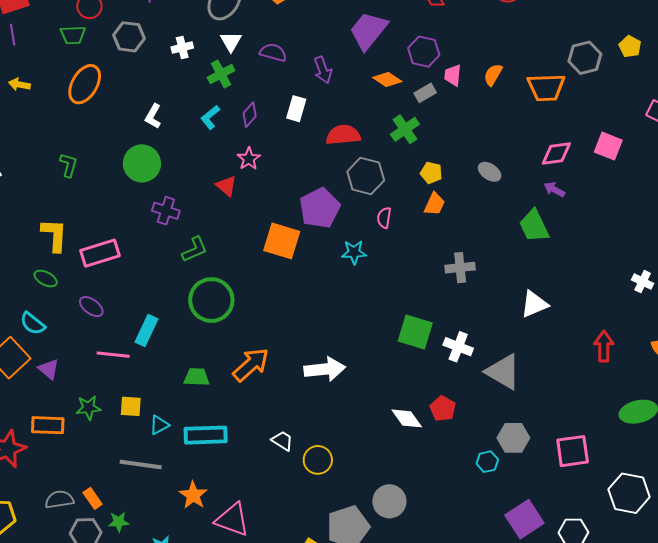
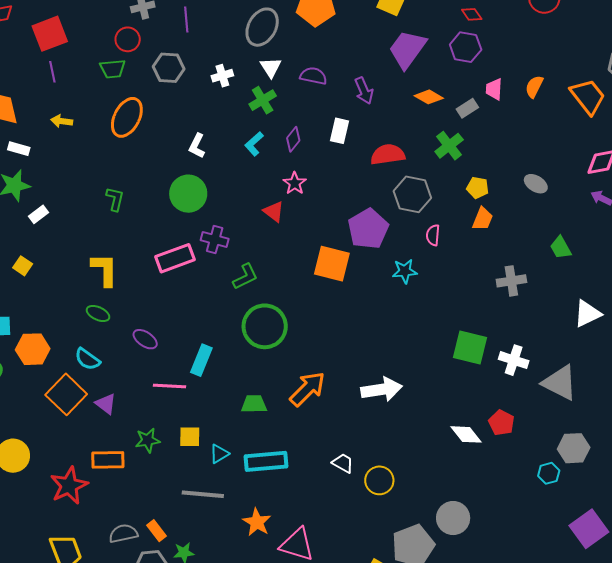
purple hexagon: (424, 52) -> (466, 47), moved
orange trapezoid: (546, 87) -> (588, 96), turned -123
green trapezoid: (534, 226) -> (561, 248), moved, size x0.7
pink rectangle: (100, 253) -> (175, 258), moved

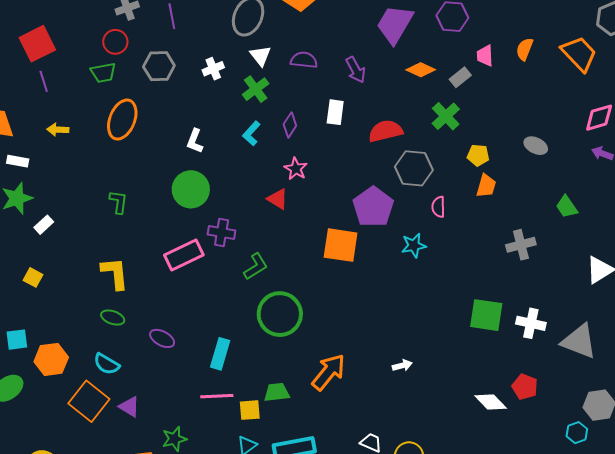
pink line: (170, 386) -> (217, 396), moved
white arrow: (382, 389) -> (402, 365), size x0.5
yellow square: (190, 437) -> (250, 410), moved

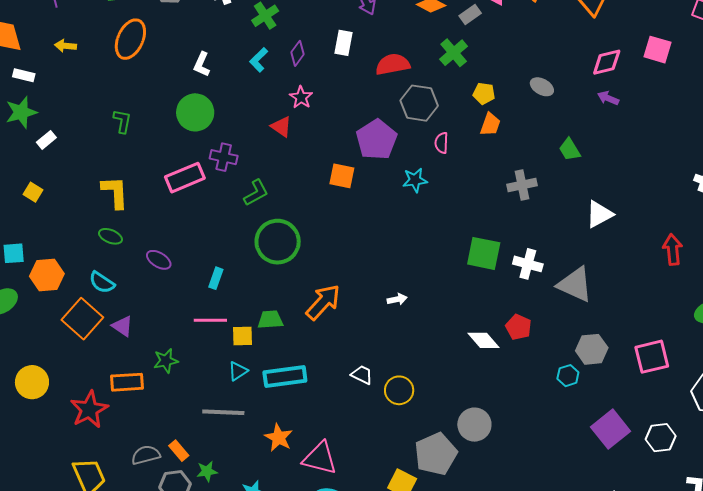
orange square: (341, 245) -> (342, 176), size x0.7
cyan rectangle: (220, 354) -> (216, 278), size x0.7

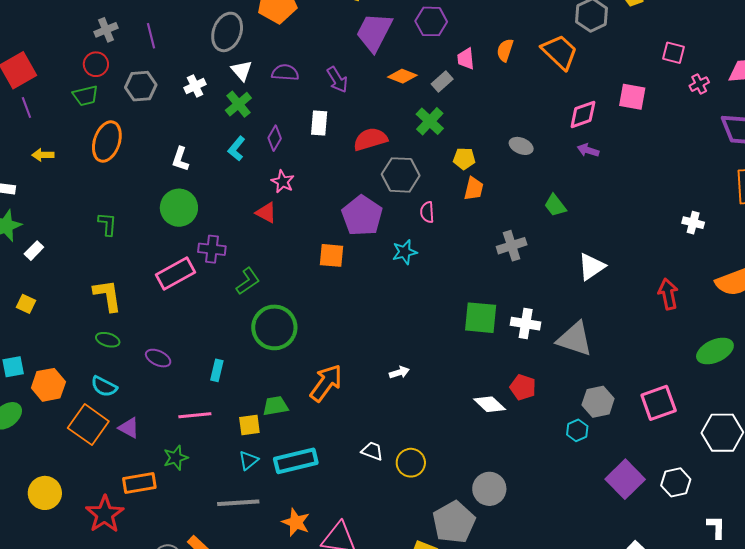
pink line: (210, 320) -> (195, 415), moved

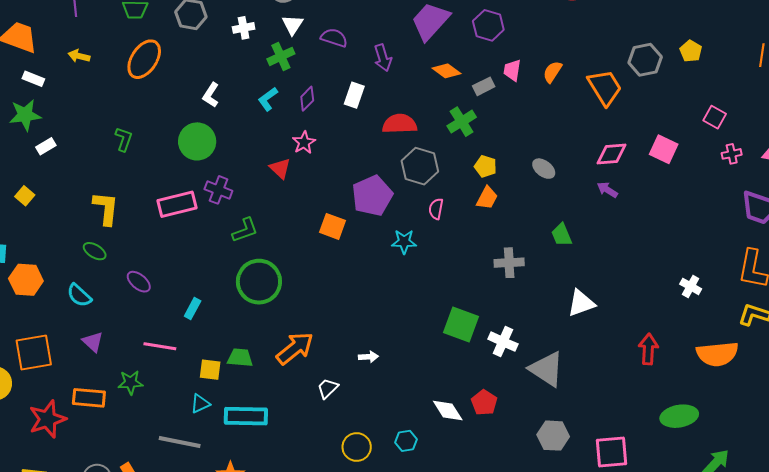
orange square: (88, 425) -> (34, 353), moved, turned 30
cyan hexagon: (577, 430) -> (406, 441), moved
white trapezoid: (372, 451) -> (328, 388), moved, turned -80

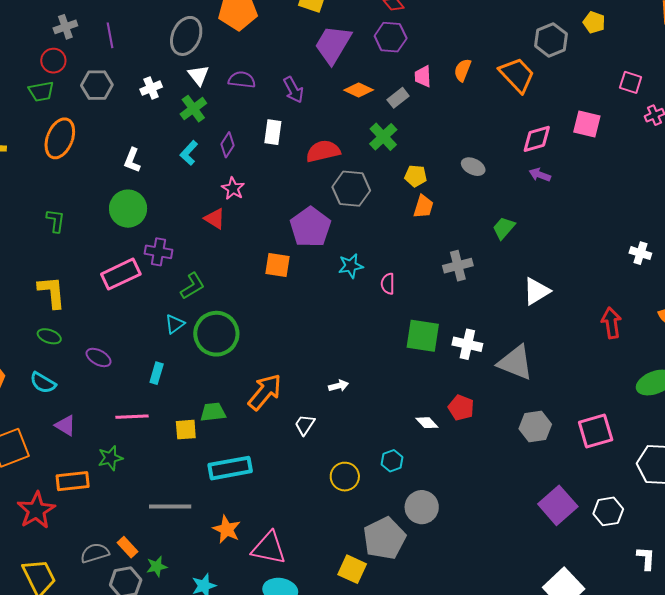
pink semicircle: (436, 209) -> (388, 284), moved
green trapezoid: (562, 235) -> (504, 228), turned 75
cyan triangle: (200, 404) -> (175, 324), moved
white diamond: (448, 410) -> (427, 423), size x0.7

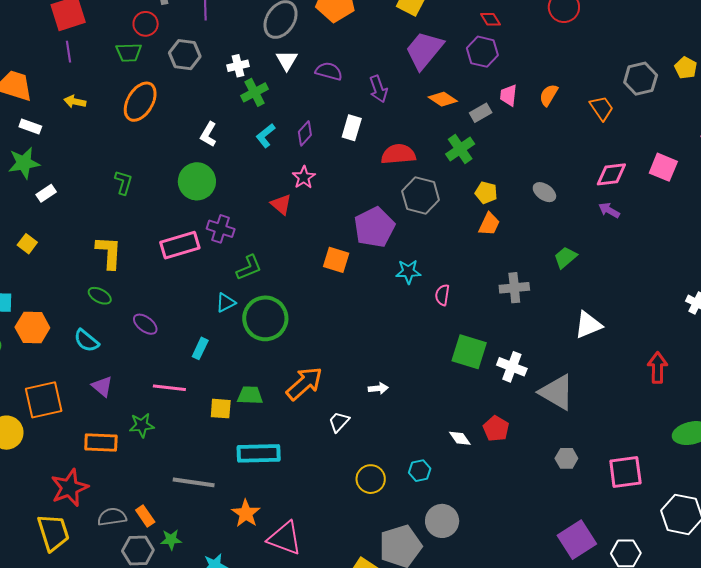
orange trapezoid: (517, 75) -> (602, 108), size x0.7
green cross: (193, 109) -> (255, 92), moved
gray hexagon: (535, 426) -> (566, 458), size x0.7
red star: (36, 510) -> (70, 488), moved

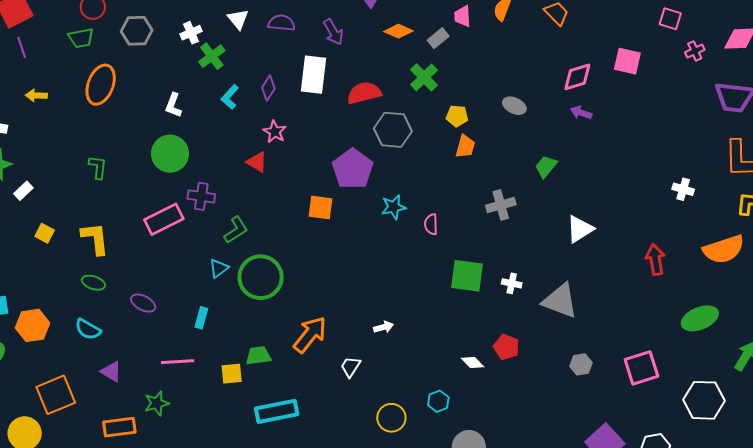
white rectangle: (352, 128) -> (313, 75), size x1.5
yellow square: (27, 244) -> (45, 233), moved
white cross: (512, 367) -> (512, 283), size x0.7

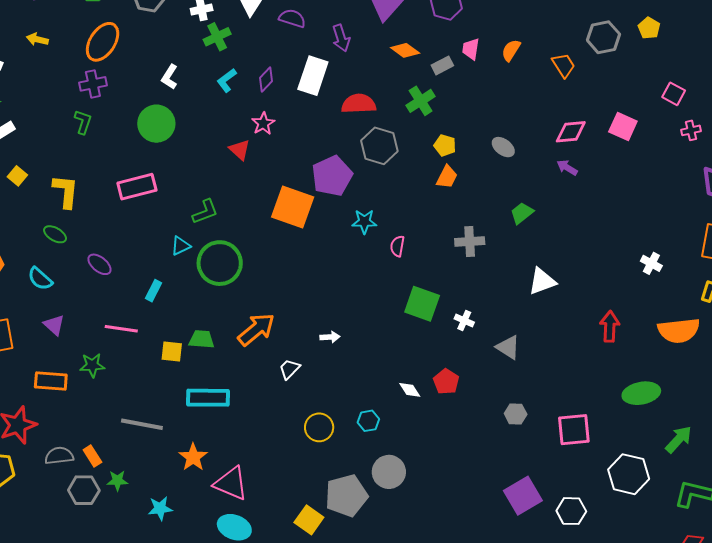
purple cross: (201, 196) -> (93, 84), moved, turned -32
orange square: (320, 207) -> (293, 207), size x1.6
gray triangle: (560, 301) -> (508, 347), size x0.7

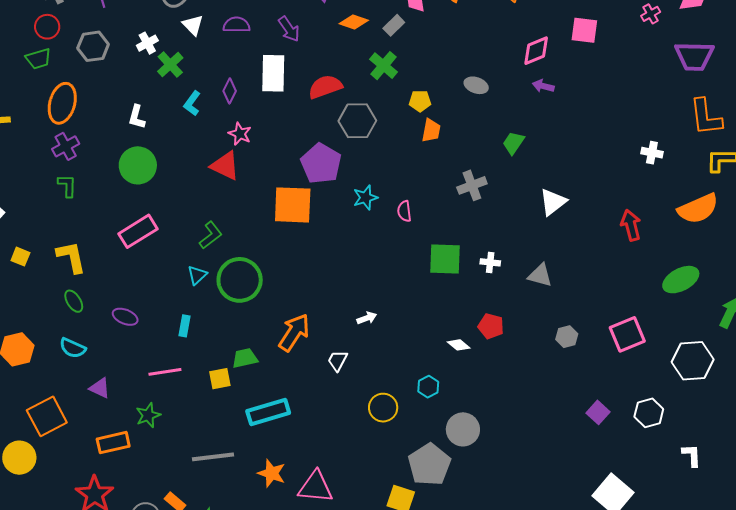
red triangle: (240, 150) -> (225, 166), size x1.4
green ellipse: (55, 234) -> (74, 301), turned 45
purple square: (523, 496) -> (598, 412), size x0.6

